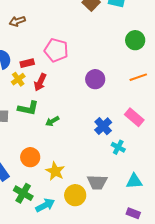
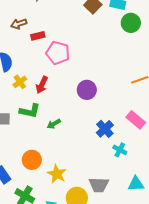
green circle: (135, 40) -> (131, 23), moved
red rectangle: (27, 63) -> (38, 36), moved
purple circle: (95, 79) -> (87, 90), moved

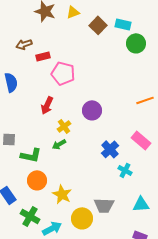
yellow cross: (20, 82) -> (64, 126), moved
green L-shape: (30, 111) -> (31, 155), moved

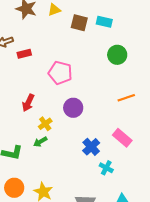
brown square: (98, 25) -> (79, 23), turned -30
green circle: (136, 43) -> (117, 55), moved
pink pentagon: (63, 73) -> (60, 73), moved
orange circle: (37, 180) -> (14, 188), moved

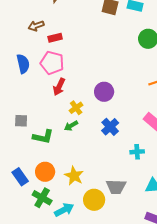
pink pentagon: (60, 73) -> (52, 63), moved
blue cross: (91, 147) -> (110, 127), moved
cyan cross: (106, 168) -> (137, 152), turned -32

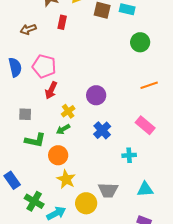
red rectangle: (55, 38) -> (62, 22), moved, turned -64
gray square: (21, 121) -> (25, 114), moved
orange circle: (45, 172) -> (58, 155), moved

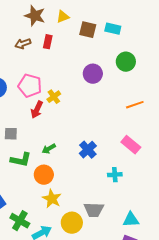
brown arrow: (28, 29) -> (23, 44), moved
purple circle: (96, 95) -> (93, 74), moved
yellow cross: (68, 111) -> (54, 97), moved
cyan triangle: (145, 189) -> (131, 220), moved

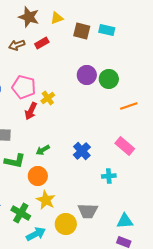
red rectangle: (48, 42) -> (42, 43), turned 48
green circle: (126, 62) -> (109, 79), moved
green cross: (20, 221) -> (21, 213), moved

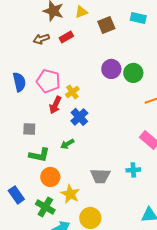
cyan rectangle: (107, 30) -> (138, 18), moved
brown square: (82, 31) -> (106, 25), turned -36
blue cross: (82, 151) -> (79, 117), moved
orange circle: (38, 176) -> (50, 177), moved
gray trapezoid: (88, 211) -> (100, 176), moved

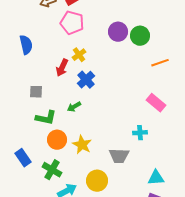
pink pentagon: (48, 81) -> (72, 23), moved
gray trapezoid: (100, 176) -> (119, 156), moved
yellow star: (70, 194) -> (82, 145), moved

